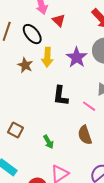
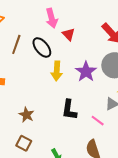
brown star: (25, 65) -> (27, 115), moved

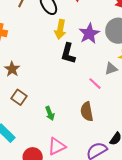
black L-shape: (69, 110) -> (68, 53), moved
brown star: (27, 115) -> (12, 69), moved

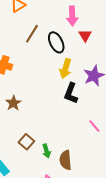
brown square: (19, 97) -> (26, 142), moved
brown semicircle: (87, 112) -> (66, 160), moved

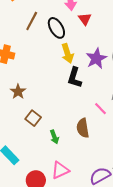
yellow arrow: (65, 69) -> (67, 53), turned -30
brown square: (26, 142) -> (33, 118), moved
brown semicircle: (66, 160) -> (83, 128), moved

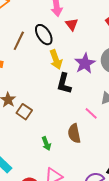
brown line: (32, 21) -> (19, 41), moved
brown square: (33, 118) -> (24, 112), moved

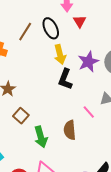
brown square: (24, 112) -> (21, 116), moved
green arrow: (46, 144) -> (41, 137), size x1.5

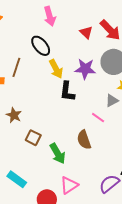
red triangle: (80, 21) -> (86, 32), moved
brown line: (25, 32) -> (16, 67), moved
purple star: (88, 62) -> (85, 69), turned -30

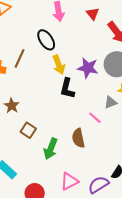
red triangle: (86, 32) -> (93, 14), moved
green arrow: (58, 153) -> (51, 149), turned 45
pink triangle: (69, 185) -> (69, 181), moved

